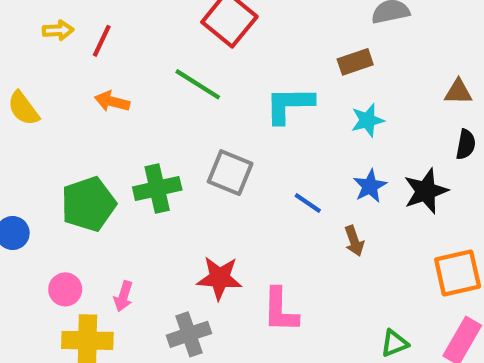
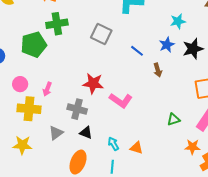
cyan star: (367, 120) -> (178, 21), moved
green cross: (157, 188) -> (57, 24), moved
pink L-shape: (280, 310) -> (121, 100), turned -60
gray cross: (189, 334) -> (77, 109), turned 30

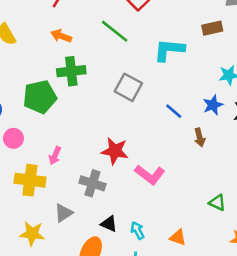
pink circle: (20, 84) -> (13, 138), moved
green triangle: (174, 120) -> (217, 203), turned 40
black triangle: (86, 133) -> (109, 224), moved
yellow star: (22, 145) -> (32, 234), moved
orange triangle: (137, 148) -> (178, 237), moved

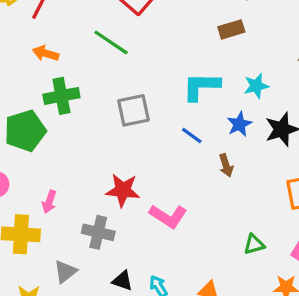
cyan L-shape: (169, 50) -> (201, 86), moved
gray square: (128, 87) -> (133, 110), turned -36
green triangle: (217, 203) -> (254, 244), turned -36

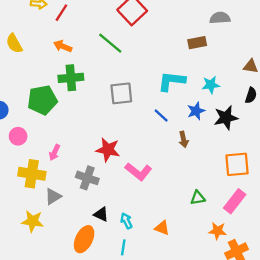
gray triangle: (65, 272) -> (53, 196), moved

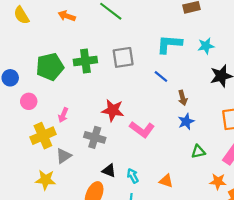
green cross: (71, 78) -> (85, 61), moved
blue star: (196, 111) -> (186, 121), moved
yellow cross: (32, 174) -> (43, 136), turned -30

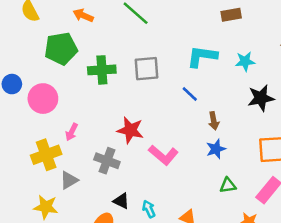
green pentagon: (50, 67) -> (61, 49), moved
pink circle: (29, 101) -> (43, 99), moved, size x1.5

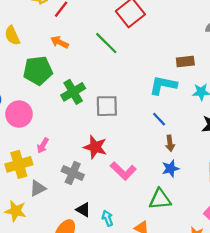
brown rectangle: (231, 15) -> (185, 62), moved
gray square: (147, 69) -> (107, 106), moved
green cross: (102, 70) -> (73, 92), turned -30
blue line: (190, 94) -> (159, 119), moved
green triangle: (228, 185) -> (160, 199), moved, size x1.5

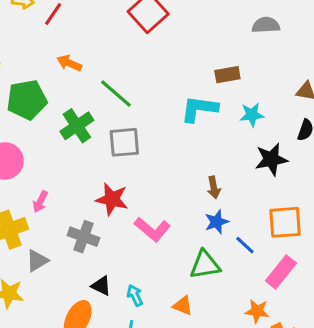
orange arrow: (59, 42) -> (69, 63), moved
green line: (106, 43) -> (116, 94), moved
blue line: (159, 119) -> (245, 245), moved

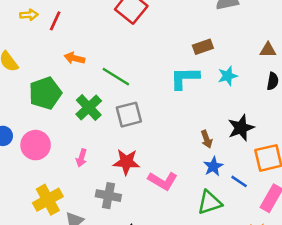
black star: (271, 159) -> (241, 128), moved
pink arrow: (40, 202) -> (81, 158), moved

